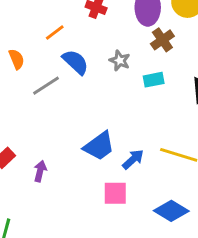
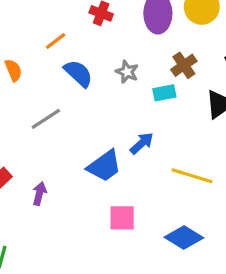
brown cross: (162, 40) -> (184, 65), moved
gray line: (46, 86) -> (46, 119), moved
blue arrow: (133, 159) -> (142, 143), moved

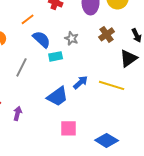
cyan rectangle: (164, 93) -> (56, 56), moved
gray line: (46, 119) -> (22, 67), turned -30
yellow line: (192, 176) -> (112, 85), moved

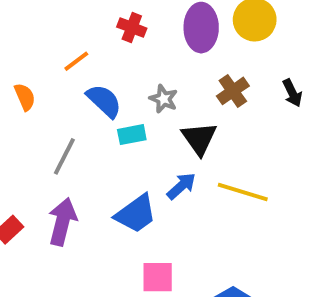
black triangle: (129, 58) -> (199, 138), moved, turned -30
purple arrow: (18, 113) -> (62, 222), moved, size x1.6

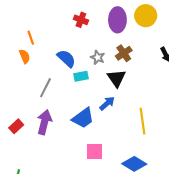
orange line: (76, 61) -> (31, 38), moved, turned -72
brown cross: (233, 91) -> (124, 53), moved
yellow line: (243, 192) -> (143, 121), moved, turned 65

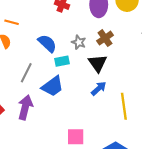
orange line: (31, 38) -> (12, 22), turned -56
blue arrow: (107, 103) -> (99, 88), moved
blue trapezoid: (83, 118) -> (53, 86), moved

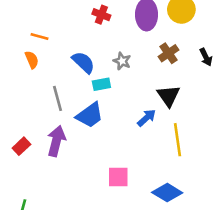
brown cross: (105, 38) -> (168, 53), moved
black triangle: (98, 63) -> (168, 96), moved
gray line: (26, 73) -> (58, 98), turned -42

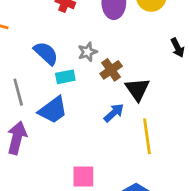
brown cross: (168, 53) -> (111, 70), moved
gray star: (122, 61) -> (87, 52), turned 30

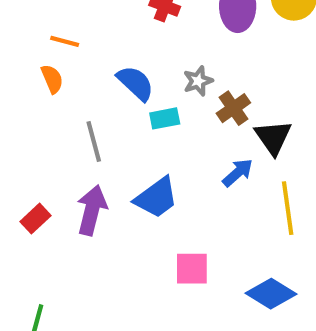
blue trapezoid: (53, 110) -> (156, 198), moved

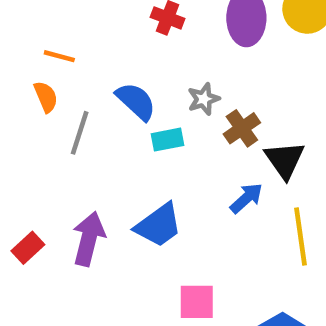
gray line: (94, 141) -> (80, 133), moved, turned 33

